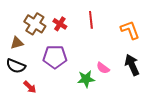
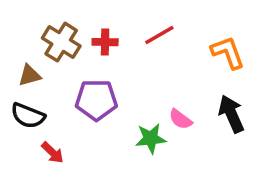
red line: (91, 20) -> (159, 35), turned 66
red cross: (60, 24) -> (105, 42), turned -32

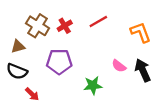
red cross: (105, 42) -> (65, 26), turned -32
pink semicircle: (180, 119) -> (119, 66), moved

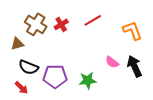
purple pentagon: (59, 62) -> (55, 76), moved
black semicircle: (17, 71) -> (29, 67), moved
red arrow: (32, 94) -> (21, 88), moved

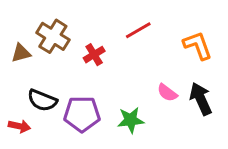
red cross: (61, 24) -> (94, 55), moved
brown triangle: (17, 44) -> (21, 53), moved
red arrow: (21, 88) -> (19, 126), moved, turned -32

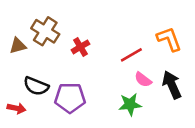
red line: (138, 30) -> (131, 55), moved
green star: (131, 120) -> (130, 104), moved

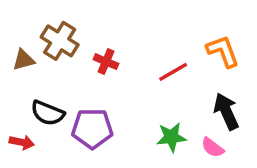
red cross: (80, 47) -> (106, 62), turned -36
pink semicircle: (143, 80) -> (213, 147), moved

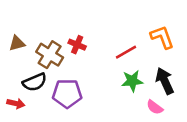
brown cross: (60, 41) -> (50, 55), moved
black semicircle: (48, 113) -> (35, 82), turned -45
green star: (171, 137) -> (132, 81), moved

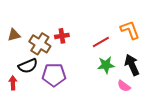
red cross: (77, 45) -> (62, 36), turned -32
red arrow: (16, 103) -> (13, 83), turned -104

